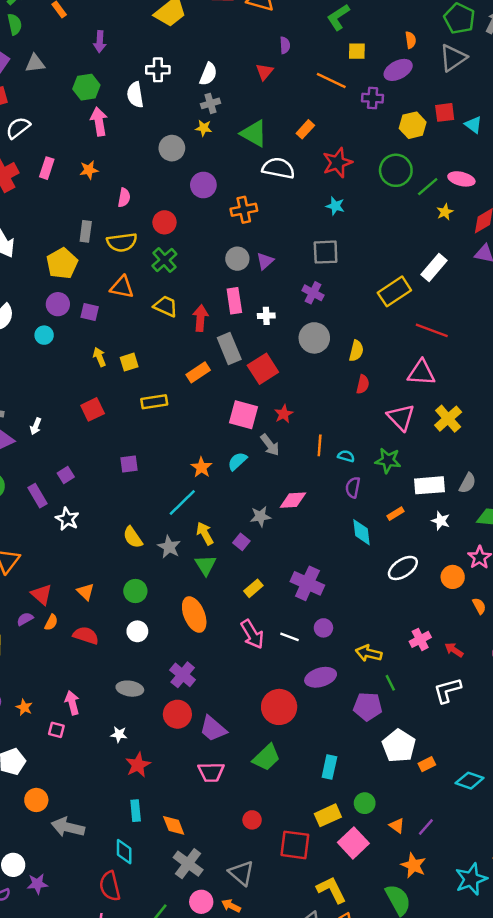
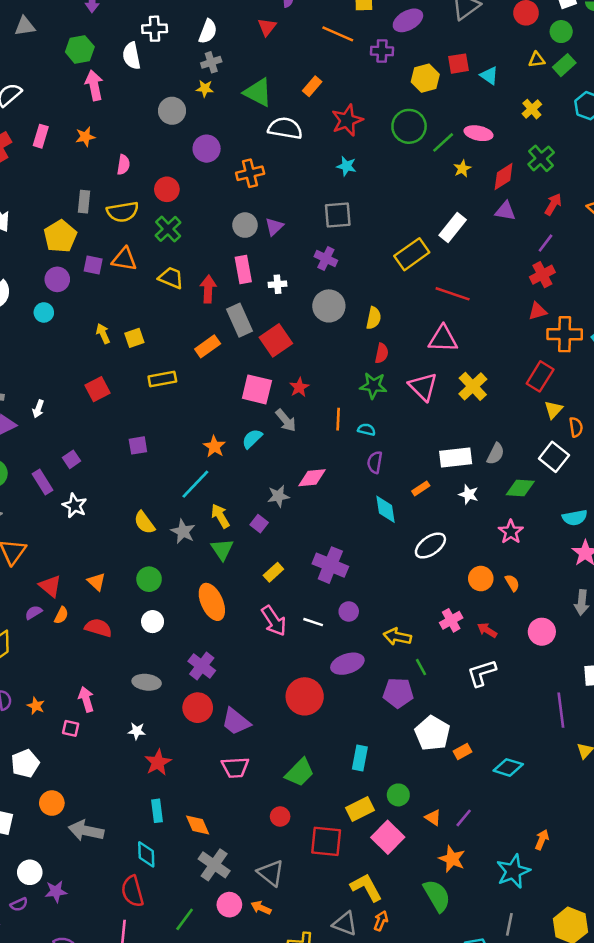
purple square: (90, 312) -> (93, 265), moved
green star: (388, 460) -> (373, 386), moved
orange circle: (453, 577) -> (481, 579), moved
green trapezoid: (266, 757) -> (300, 773), moved

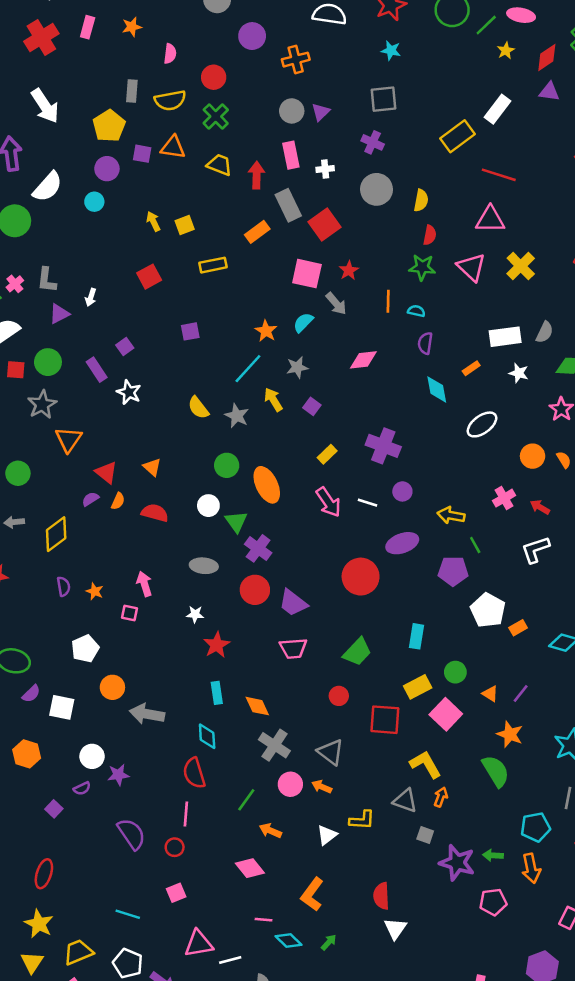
gray star: (278, 496) -> (297, 367), moved
green triangle: (222, 549) -> (236, 522), moved
green circle: (149, 579) -> (227, 465), moved

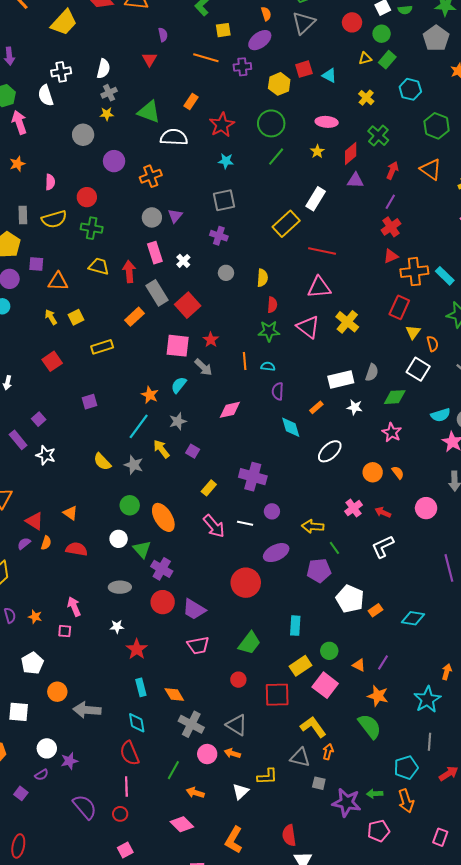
green line: (486, 25) -> (276, 157), moved
green cross: (216, 116) -> (92, 228), turned -30
orange triangle: (173, 147) -> (58, 282), moved
white cross: (325, 169) -> (183, 261), turned -32
gray circle: (376, 189) -> (226, 273), size x0.6

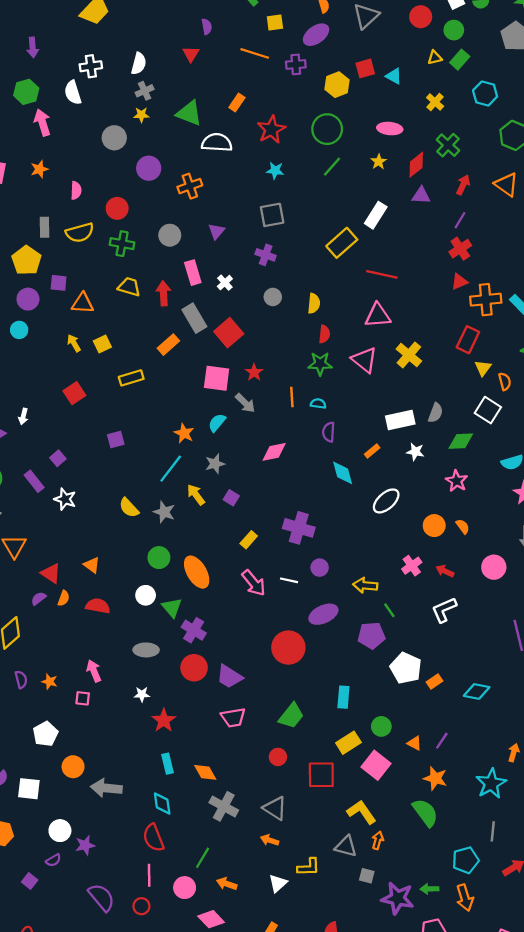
gray circle: (152, 217) -> (170, 235), moved
pink circle: (207, 754) -> (185, 888), moved

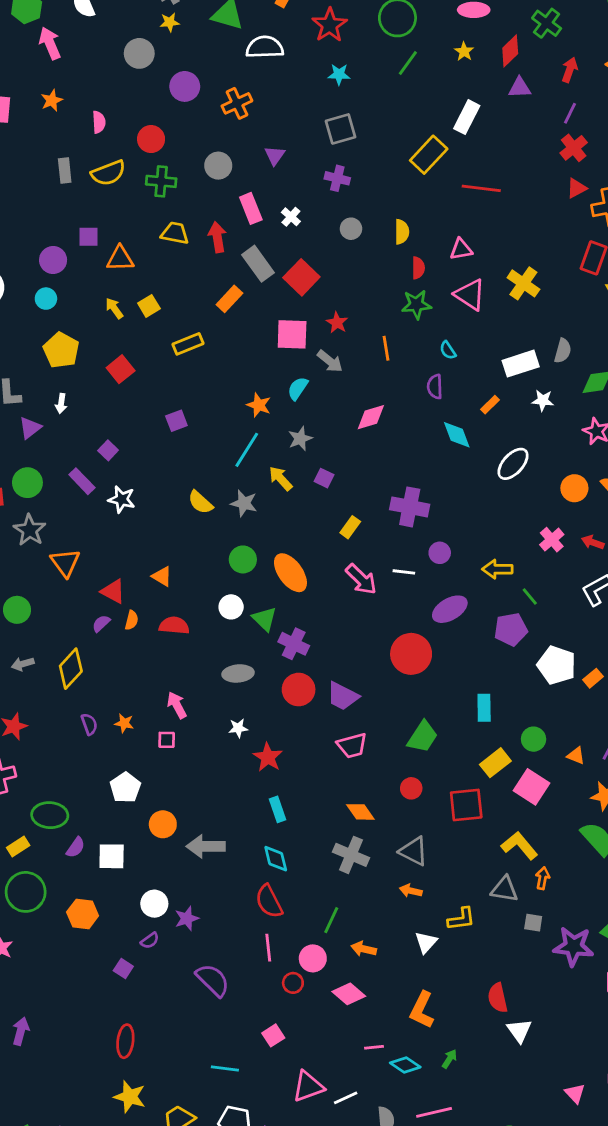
yellow pentagon: (27, 260) -> (61, 350), moved
pink triangle: (378, 315) -> (461, 249), moved, size x0.7
cyan semicircle: (318, 404) -> (448, 350), moved, turned -126
orange diamond: (205, 772) -> (360, 812), moved
red circle: (141, 906) -> (293, 983), moved

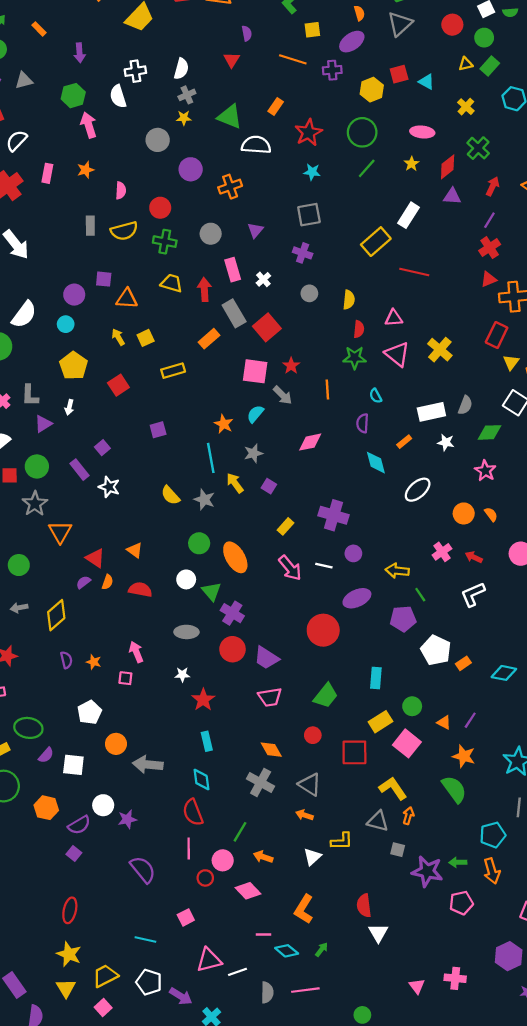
cyan line: (247, 450) -> (211, 458), turned -48
purple semicircle: (150, 941) -> (79, 825), moved, size x1.5

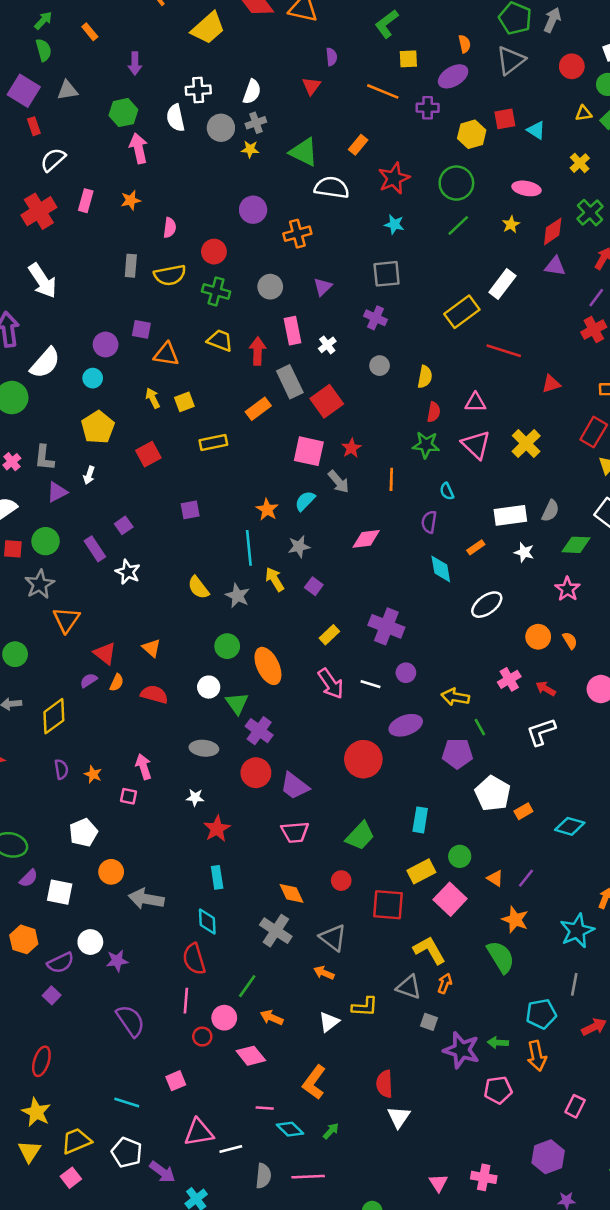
gray circle: (158, 140) -> (221, 128), moved
red triangle: (489, 279) -> (551, 384), moved

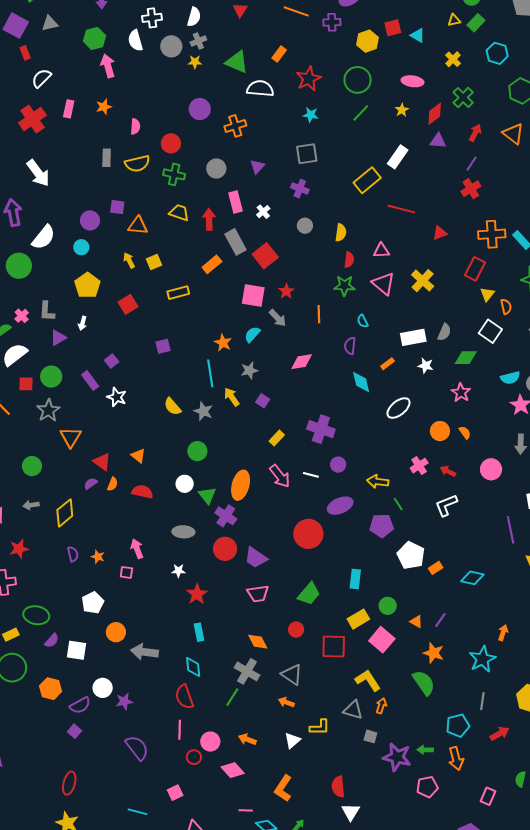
orange ellipse: (268, 666) -> (241, 485), moved, turned 44
green line: (247, 986) -> (232, 697), moved

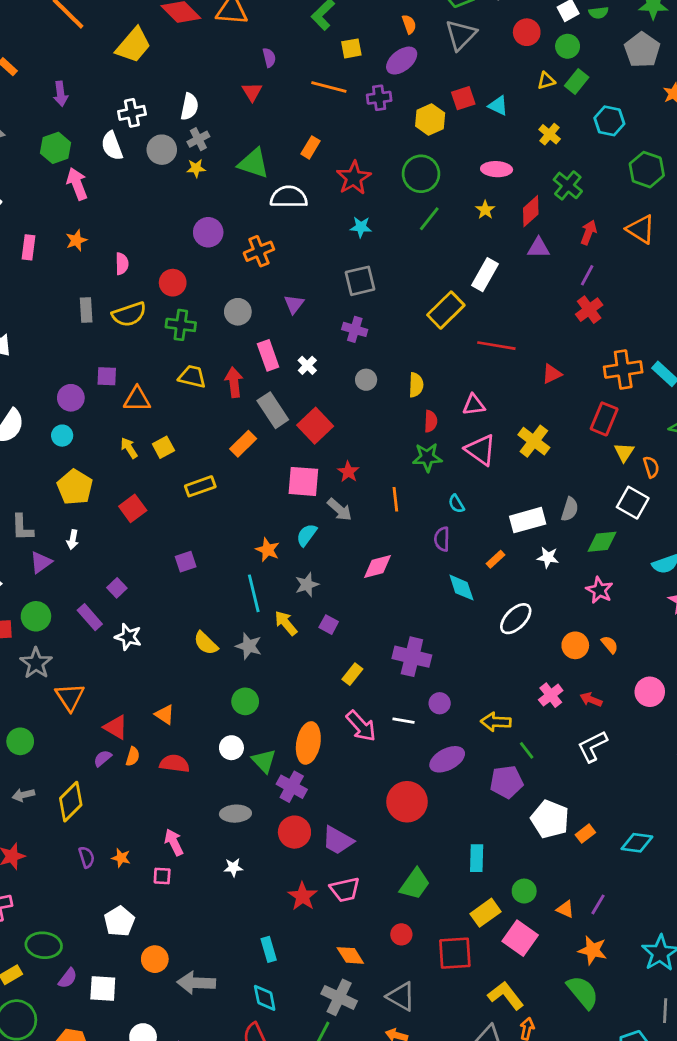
red star: (197, 594) -> (303, 896), moved

